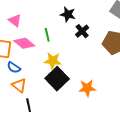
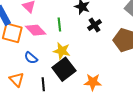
blue semicircle: (14, 67) -> (31, 58), moved
orange triangle: (19, 85) -> (17, 80), moved
black line: (29, 105) -> (43, 84), moved

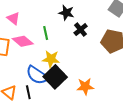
blue semicircle: (31, 58) -> (37, 75), moved, size x1.6
black line: (43, 84) -> (28, 92), moved

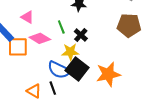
black cross: (81, 30) -> (81, 35), moved
orange star: (85, 87) -> (108, 74), size x1.4

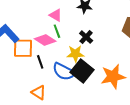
pink triangle: (27, 17) -> (56, 15), moved
green line: (61, 27) -> (57, 31), moved
black line: (53, 88) -> (40, 62), moved

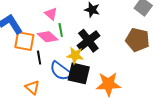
pink triangle: (56, 15) -> (51, 14), moved
black cross: (86, 37) -> (88, 41), size x1.6
black square: (82, 71) -> (79, 73), turned -35

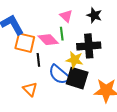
pink triangle: (51, 14) -> (66, 16), moved
black cross: (88, 41) -> (89, 46), turned 30

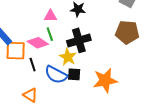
pink triangle: (66, 16) -> (50, 16), turned -32
yellow star: (75, 60) -> (68, 57), turned 30
black square: (77, 78) -> (74, 74), size x0.6

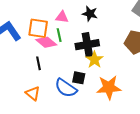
orange square: (16, 51) -> (38, 28), moved
yellow star: (68, 57) -> (94, 60), moved
blue semicircle: (56, 75) -> (66, 88), moved

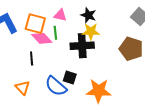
yellow star: (94, 60) -> (91, 31), moved, turned 30

